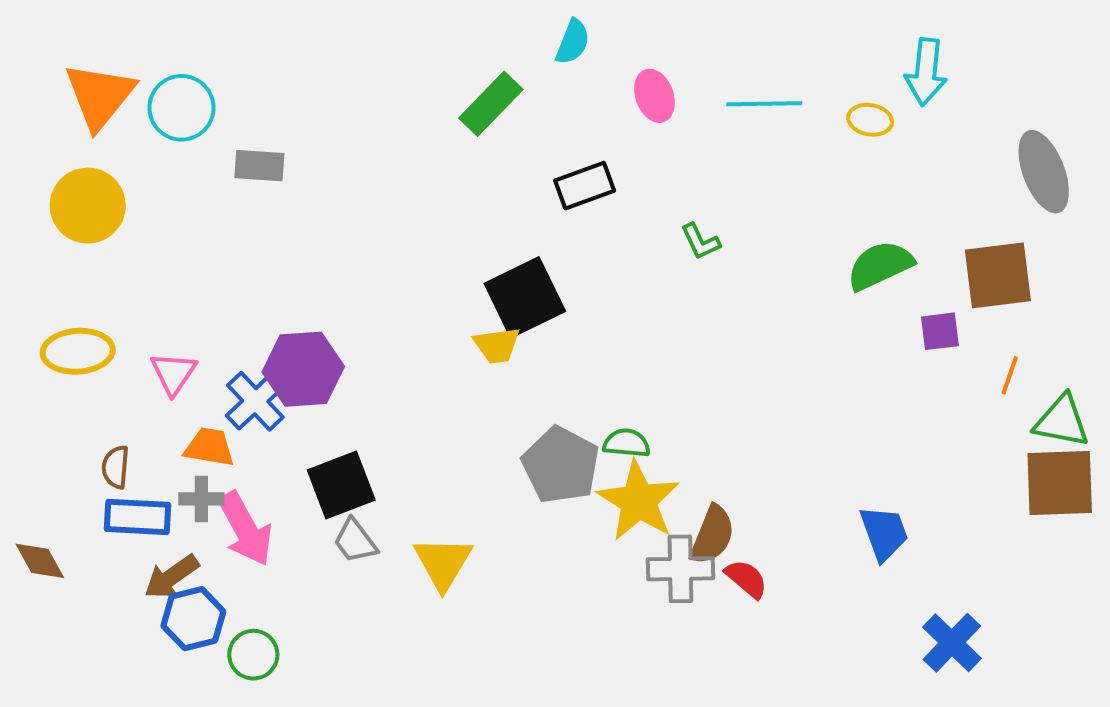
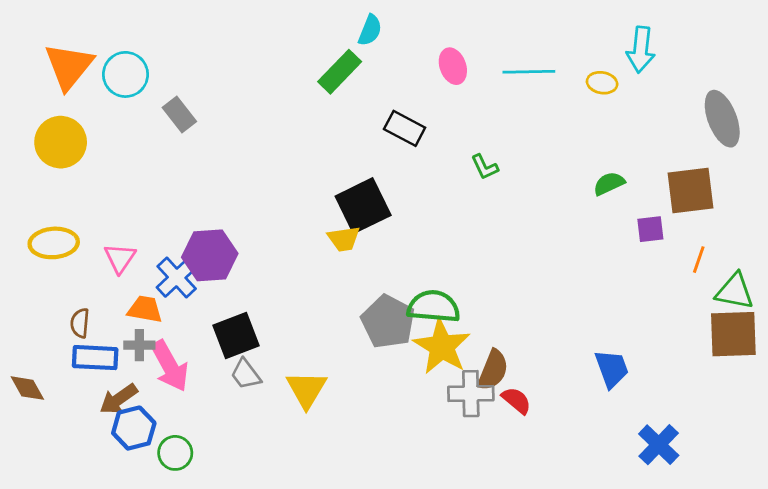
cyan semicircle: (573, 42) -> (370, 30), moved
gray rectangle: (259, 166) -> (179, 115), turned 48
black rectangle: (585, 186) -> (405, 128), turned 48
green semicircle: (880, 265) -> (609, 184), size x0.7
green semicircle: (627, 443) -> (434, 307), size x1.6

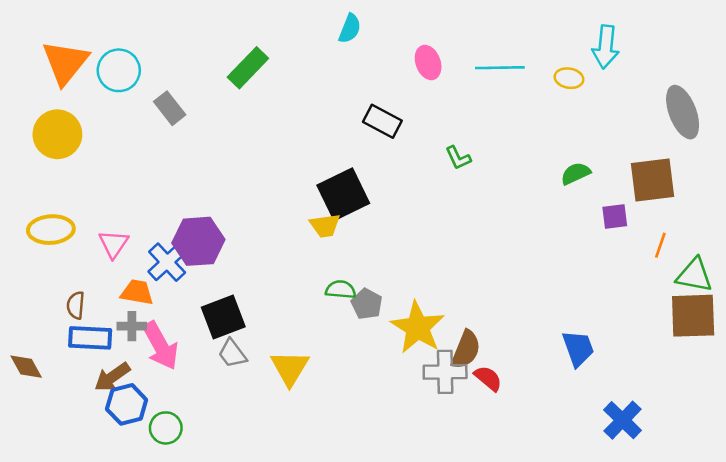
green rectangle: (340, 72) -> (248, 68), moved
green semicircle: (434, 307) -> (341, 290), moved, size x0.6
gray pentagon: (388, 322) -> (367, 304), size x0.6

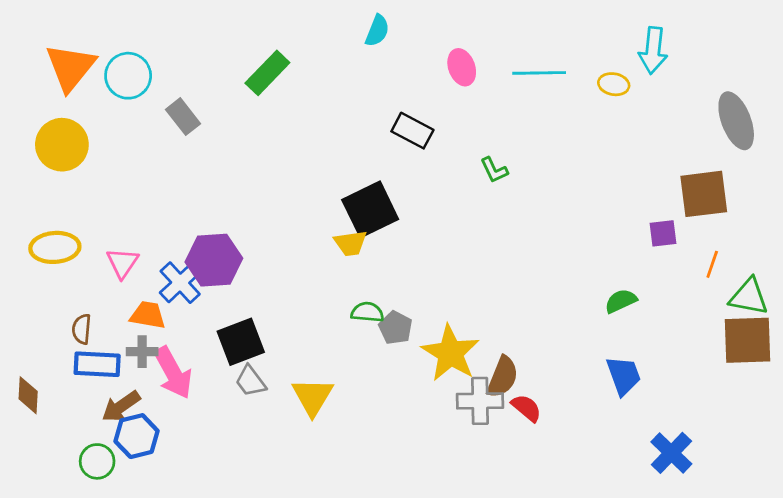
green semicircle: (576, 173) -> (621, 301), moved
brown diamond: (26, 367) -> (28, 395), turned 32
green circle: (166, 428) -> (97, 461), moved

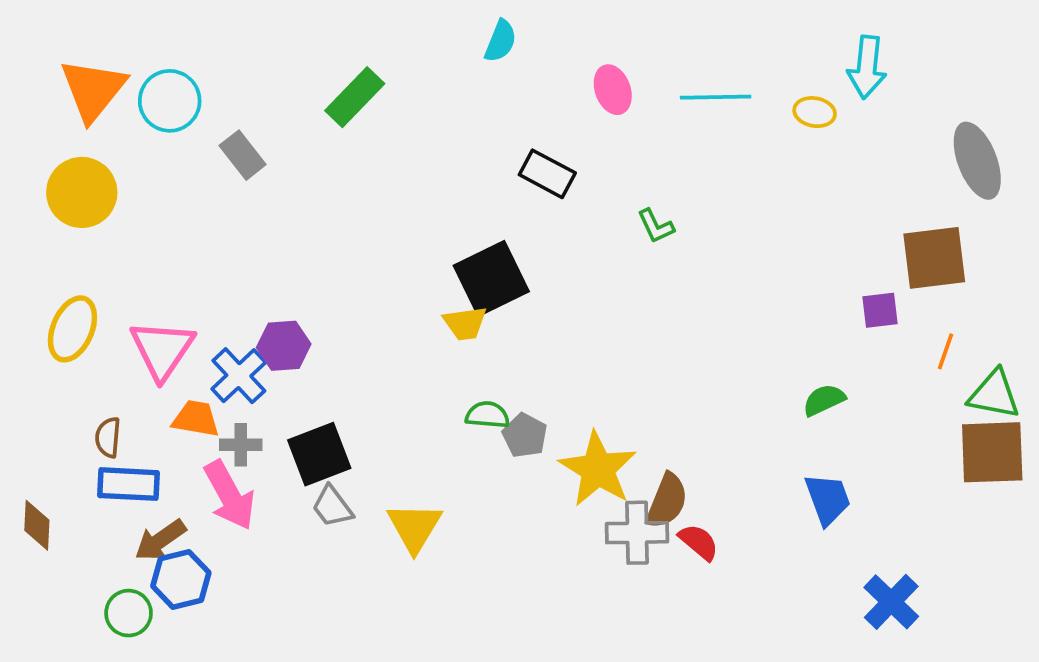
yellow ellipse: (55, 247) -> (72, 329), turned -63
purple hexagon: (214, 260) -> (284, 346), size x0.7
pink triangle: (122, 263) -> (162, 349), size x1.5
gray cross: (142, 352) -> (241, 445), moved

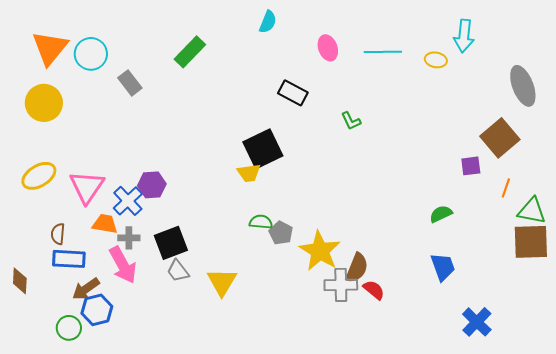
brown square: (934, 258) -> (500, 138), turned -33
yellow ellipse: (72, 329) -> (39, 176), turned 36

